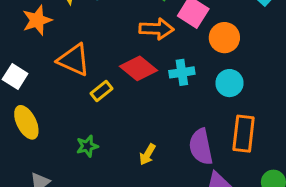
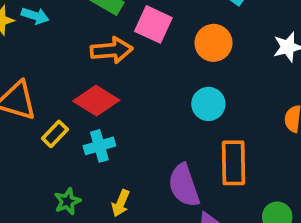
orange circle: (224, 38) -> (214, 43), moved
cyan cross: (182, 72) -> (99, 146), moved
green star: (87, 146) -> (67, 201), moved

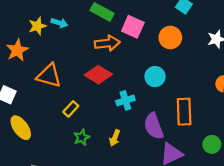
cyan circle: (208, 104) -> (155, 77), moved
yellow rectangle: (55, 134) -> (71, 109), moved
cyan cross: (99, 146) -> (125, 100), moved

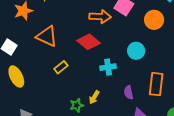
purple semicircle: (154, 126) -> (129, 92), size x0.6
green star: (82, 137) -> (77, 105), moved

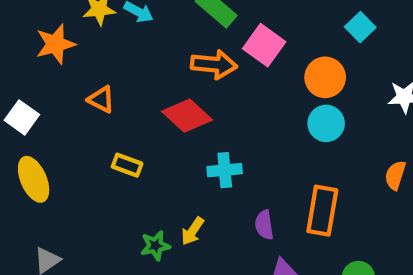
orange triangle: (47, 36) -> (101, 99), size x0.6
cyan circle: (136, 51) -> (326, 123), moved
yellow rectangle: (61, 67) -> (127, 165), turned 56

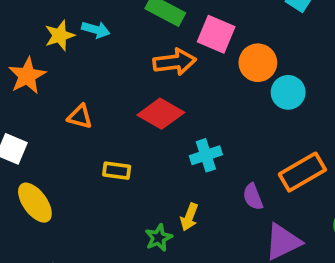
orange circle: (325, 77) -> (258, 63), moved
orange rectangle: (322, 211) -> (302, 172), turned 63

